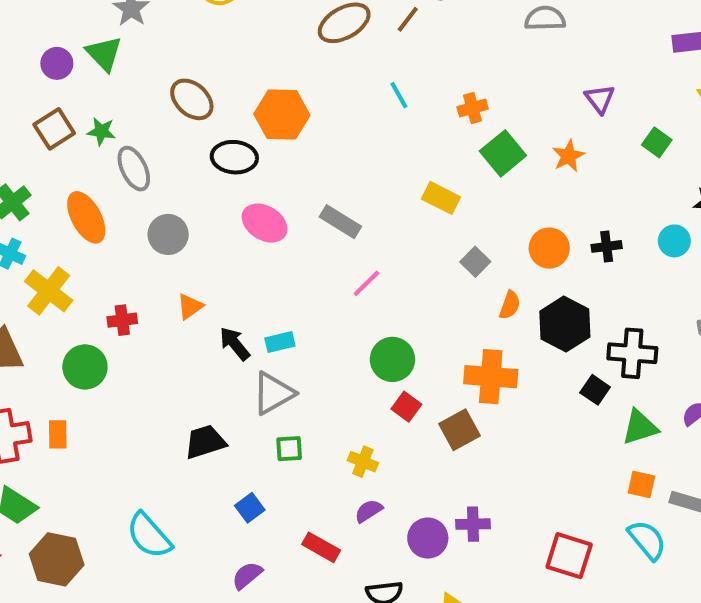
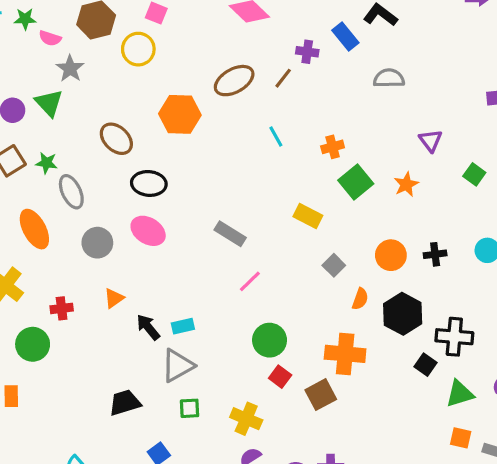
orange hexagon: (282, 115) -> (180, 114), moved
pink ellipse: (265, 223) -> (148, 231), moved
yellow cross: (363, 462) -> (246, 419), size x1.4

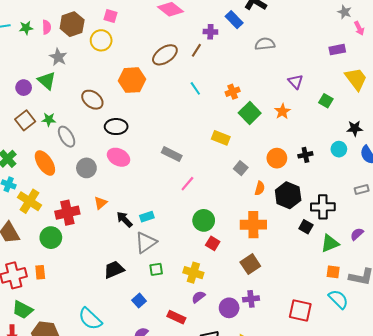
pink semicircle: (50, 38) -> (47, 27), moved, turned -104
red cross: (62, 308) -> (67, 213), size x1.6
brown square: (321, 395) -> (250, 264), moved

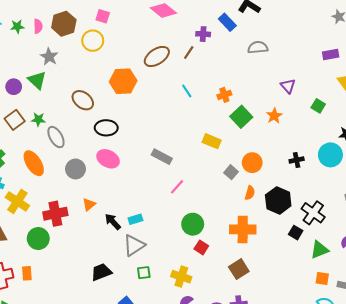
cyan circle: (339, 149) -> (330, 155), size x1.5
orange circle: (277, 158) -> (252, 163), moved
black cross: (323, 207) -> (313, 213), turned 35

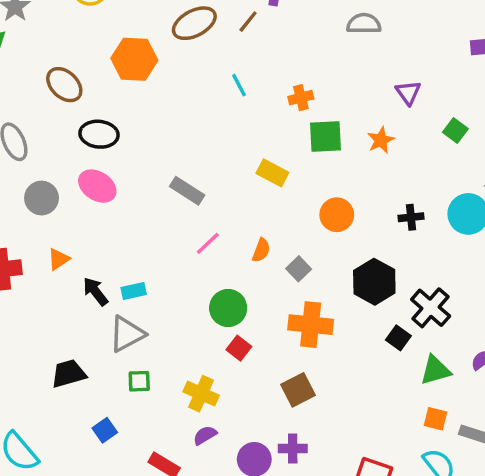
green square: (241, 117) -> (326, 137), turned 35
gray square: (231, 172) -> (299, 269), moved
orange semicircle: (250, 193) -> (261, 250), moved

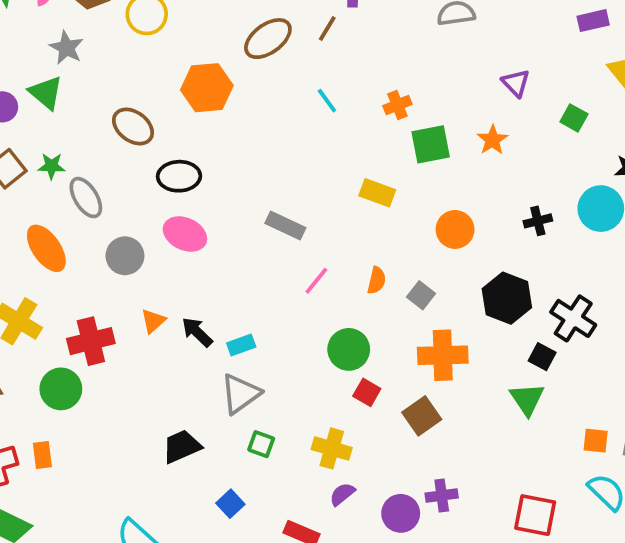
black arrow: (95, 291) -> (197, 332), moved
green triangle: (435, 370) -> (527, 399), moved, turned -40
green square: (139, 381) -> (261, 444), turned 30
brown square: (298, 390) -> (422, 416), moved

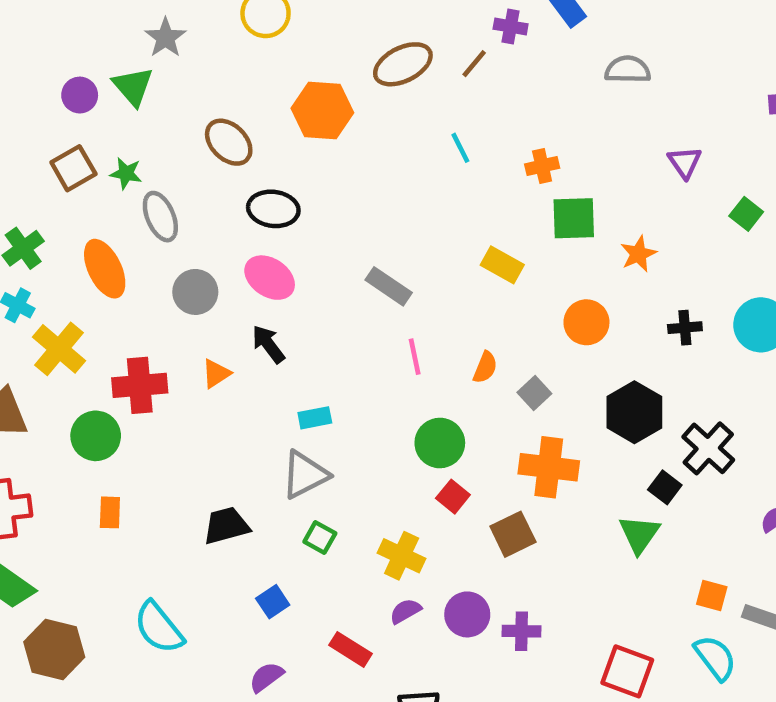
orange star: (492, 140) -> (638, 254), moved
pink line: (316, 281) -> (415, 357), turned -60
black arrow: (197, 332) -> (268, 344), moved
orange rectangle: (42, 455) -> (110, 512), moved
purple circle: (401, 513) -> (467, 614), moved

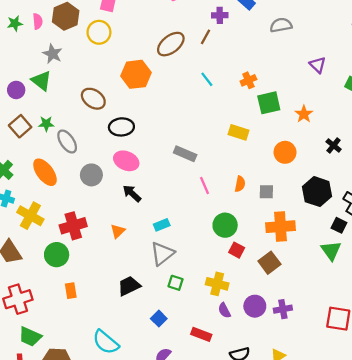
black cross: (685, 328) -> (334, 145), turned -35
orange triangle: (216, 373) -> (118, 231), moved
gray square: (534, 393) -> (266, 192), turned -35
purple semicircle: (405, 611) -> (224, 310), turned -77

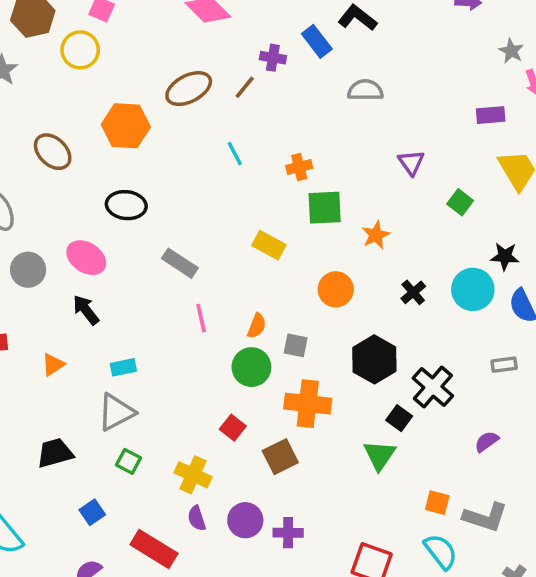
black ellipse: (121, 127) -> (126, 205), moved
green circle: (225, 225) -> (251, 367), moved
red rectangle: (201, 334) -> (154, 549), size x1.4

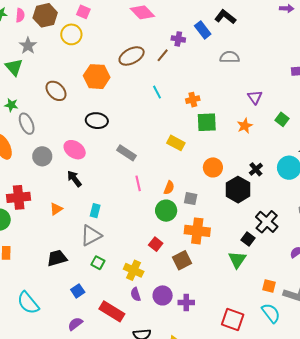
orange star: (376, 235) -> (245, 126), moved
black hexagon: (374, 359) -> (238, 190), moved
cyan rectangle: (123, 367) -> (95, 211), turned -64

